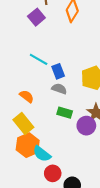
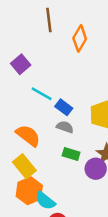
purple square: (36, 17) -> (21, 64), moved
blue rectangle: (58, 71) -> (64, 107), turned -32
orange semicircle: (27, 96) -> (28, 136), size x1.5

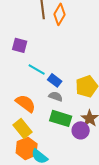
orange diamond: (80, 38) -> (60, 14), moved
purple square: (21, 64) -> (20, 45), turned -35
green rectangle: (71, 154) -> (61, 118), size x1.5

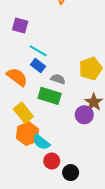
blue rectangle: (55, 80) -> (38, 65), moved
orange semicircle: (26, 103) -> (17, 77), moved
green rectangle: (61, 118) -> (50, 96), moved

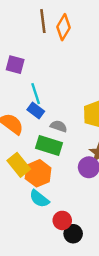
cyan line: (38, 51) -> (36, 94), turned 42
orange hexagon: (28, 134) -> (38, 173), moved
red circle: (52, 161) -> (62, 220), moved

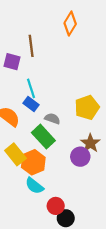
brown line: (43, 21) -> (31, 46), moved
orange diamond: (63, 27) -> (70, 24), moved
green rectangle: (49, 146) -> (43, 137), turned 30

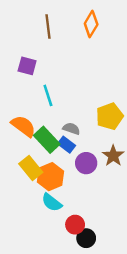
brown line: (31, 46) -> (48, 26), moved
blue rectangle: (31, 104) -> (66, 145), moved
green rectangle: (43, 137) -> (47, 140), moved
purple circle: (80, 157) -> (86, 163), moved

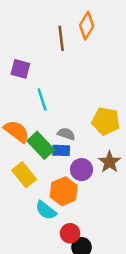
brown line: (48, 26) -> (61, 38), moved
yellow pentagon: (110, 116) -> (106, 121), turned 30
blue rectangle: (66, 145) -> (61, 150), turned -35
orange hexagon: (50, 177) -> (64, 191), moved

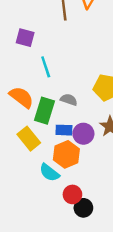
green rectangle: (41, 145) -> (45, 111), turned 60
blue rectangle: (61, 150) -> (64, 130), moved

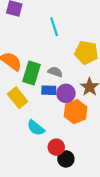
cyan line: (46, 67) -> (54, 27), moved
gray semicircle: (69, 100) -> (55, 72), moved
orange hexagon: (66, 154) -> (76, 112), moved

